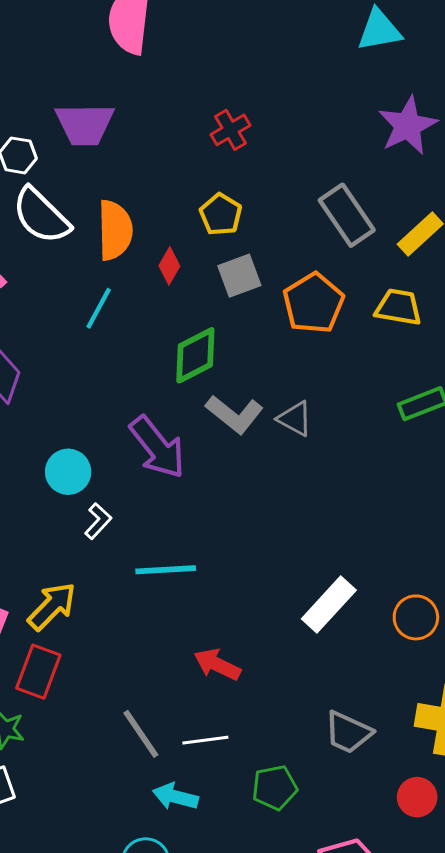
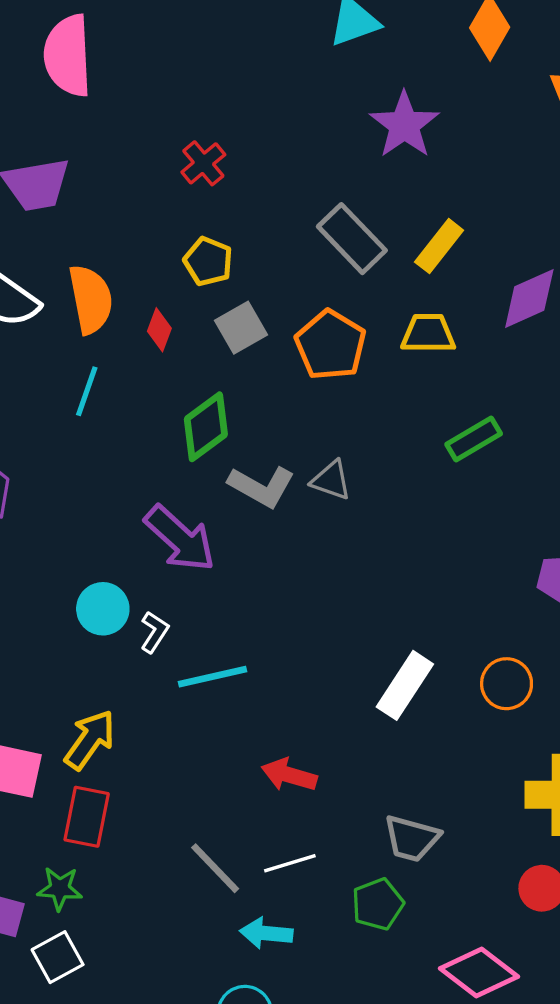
cyan circle: (68, 472) -> (103, 609), moved
white L-shape: (98, 521) -> (154, 632), moved
gray trapezoid: (348, 732) -> (412, 838), moved

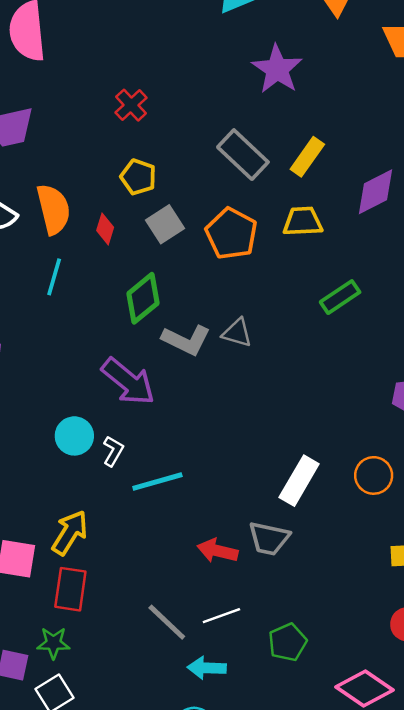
gray trapezoid: (412, 838) -> (269, 538), moved

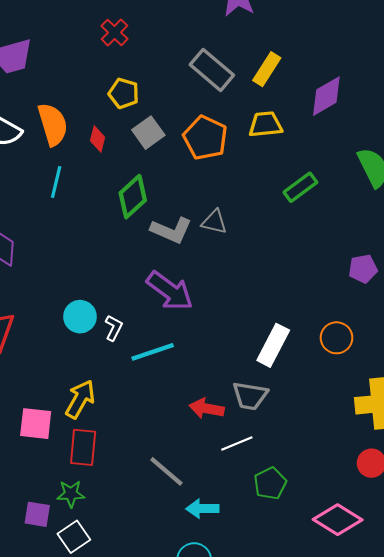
purple arrow: (128, 381) -> (170, 291), moved
white line: (221, 616) -> (237, 444), moved

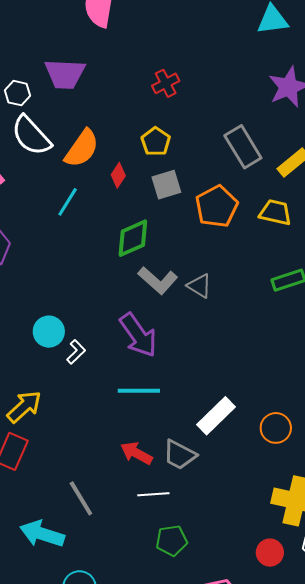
orange semicircle: (53, 124) -> (82, 148), turned 33
cyan line: (153, 352) -> (139, 391), moved
cyan arrow: (202, 509) -> (42, 534), moved, size x1.4

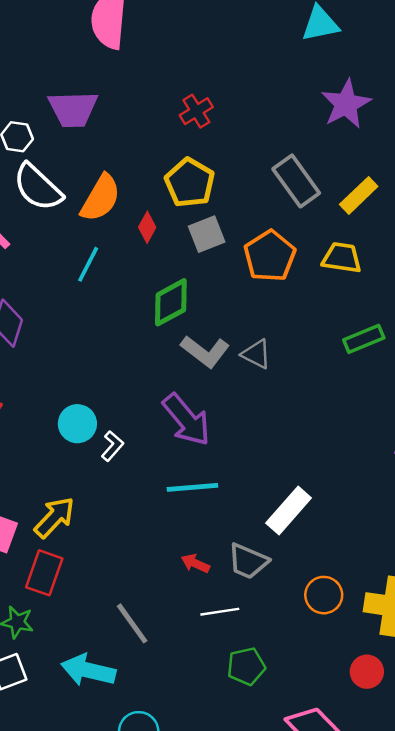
yellow pentagon: (156, 142) -> (190, 183), size x1.4
orange circle: (276, 428) -> (324, 595), moved
red arrow: (136, 453) -> (195, 563), size x0.7

